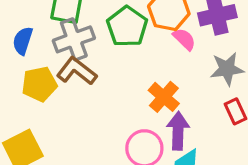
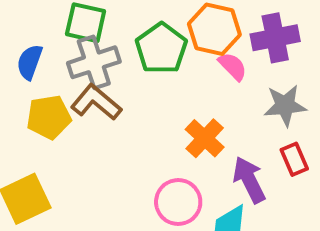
purple arrow: (178, 131) -> (249, 180), moved, turned -30

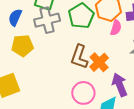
pink semicircle: (233, 66) -> (116, 28), turned 56
brown L-shape: (96, 102) -> (79, 57), moved, turned -115

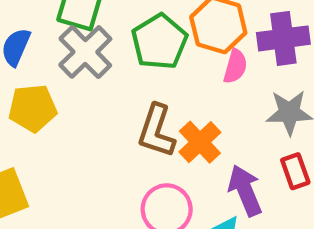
gray cross: (47, 20) -> (85, 52), turned -30

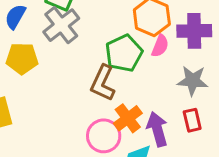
green pentagon: (159, 42) -> (124, 53), moved
orange cross: (200, 142) -> (128, 118), moved

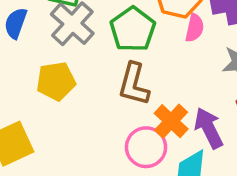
green pentagon: (124, 53) -> (133, 29), moved
yellow pentagon: (22, 58) -> (56, 81), moved

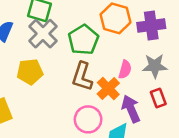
pink semicircle: (195, 28) -> (125, 69), moved
orange cross: (171, 121) -> (108, 88), moved

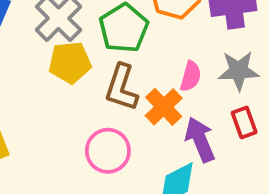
yellow pentagon: (30, 72) -> (70, 62), moved
pink circle: (88, 119) -> (108, 151), moved

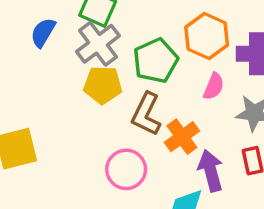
pink semicircle: (191, 76) -> (214, 86), moved

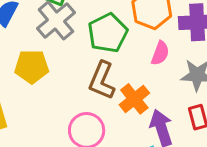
yellow pentagon: (103, 85) -> (32, 67), moved

